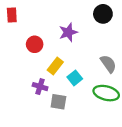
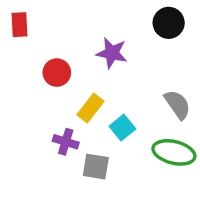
purple star: (68, 32) -> (112, 53), turned 30

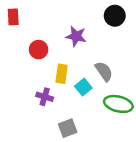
gray semicircle: (177, 104) -> (104, 71), moved
yellow rectangle: (91, 108) -> (62, 74), turned -30
gray square: (96, 167) -> (68, 128), moved, turned -30

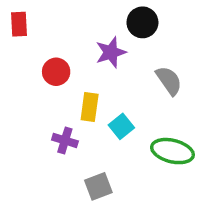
black circle: (115, 16) -> (142, 22), moved
purple star: (76, 36) -> (111, 52), turned -30
gray semicircle: (104, 71) -> (169, 81), moved

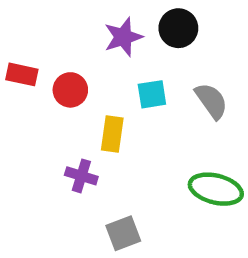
red rectangle: (19, 24) -> (22, 74), moved, turned -75
purple star: (111, 52) -> (123, 37), moved
cyan square: (121, 126) -> (152, 94), moved, turned 30

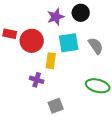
red circle: (70, 90) -> (32, 41), size x1.5
cyan square: (152, 94) -> (69, 43), size x1.5

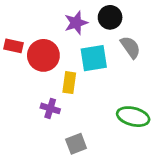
gray semicircle: (96, 46) -> (130, 47), moved

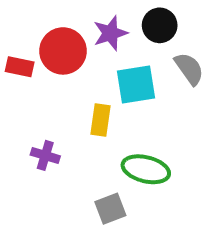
red circle: (43, 55) -> (63, 51), moved
purple cross: (50, 108) -> (45, 155), moved
green ellipse: (133, 117) -> (146, 169), moved

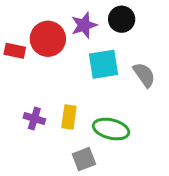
gray semicircle: (189, 69) -> (144, 75), moved
yellow rectangle: (100, 120) -> (69, 117), moved

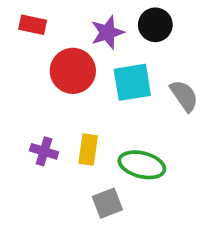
red circle: (48, 39) -> (73, 71), moved
red rectangle: (15, 51) -> (33, 25), moved

